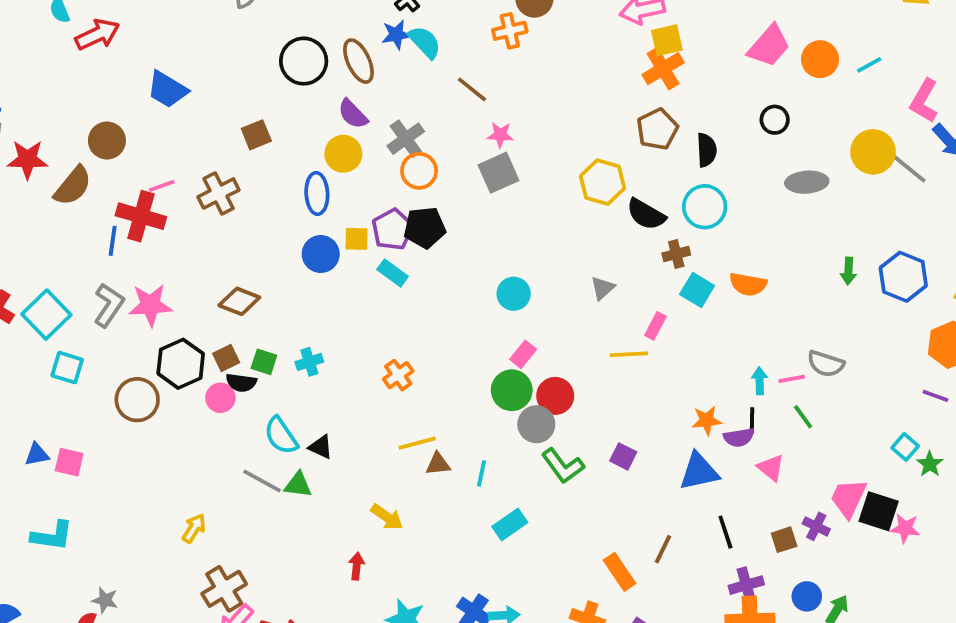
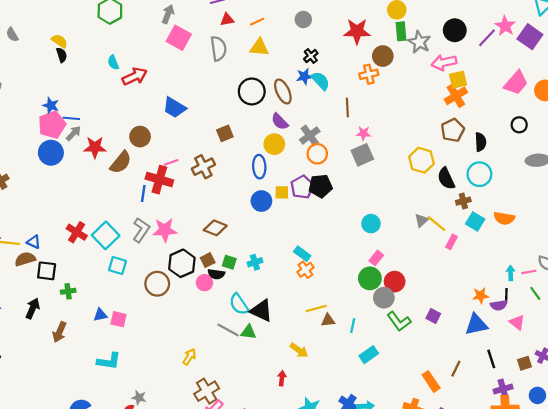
brown line: (472, 89) -> (347, 108), turned 48
black semicircle: (646, 214) -> (446, 178), turned 35
cyan rectangle: (393, 273) -> (302, 254), moved
yellow line: (629, 354) -> (436, 224), moved, turned 42
black triangle: (321, 447) -> (261, 311), size x1.6

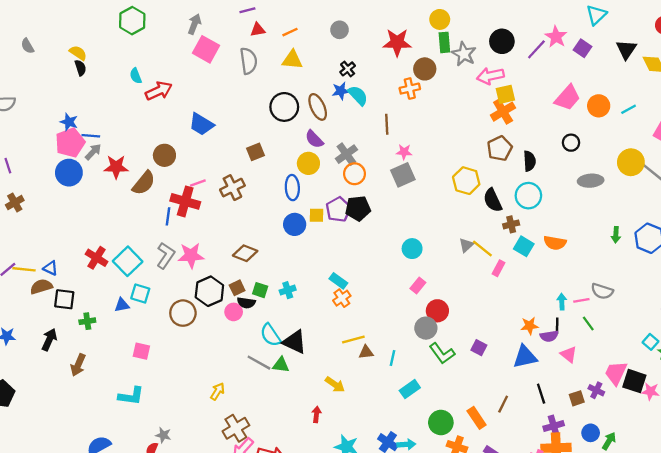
purple square: (530, 37) -> (583, 48), size x0.7
green circle: (370, 278) -> (441, 422), moved
blue triangle: (100, 315) -> (122, 305), moved

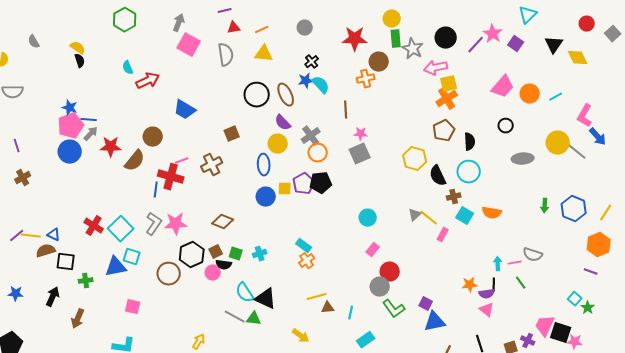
blue triangle: (122, 305) -> (116, 267), size x1.6
pink triangle: (569, 355) -> (487, 310), moved
blue triangle: (525, 357) -> (435, 322), moved

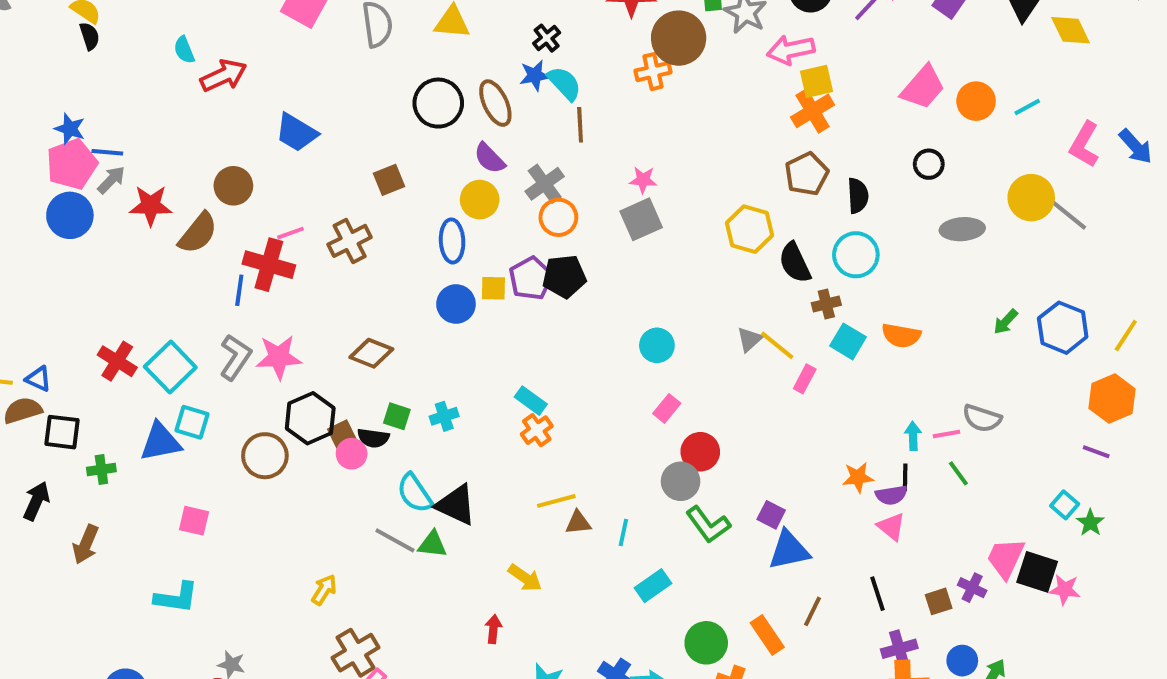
brown circle: (379, 62) -> (679, 38), size x1.4
brown line: (346, 110) -> (580, 125), moved
blue arrow: (598, 137) -> (1136, 146), moved
green arrow: (545, 206) -> (1006, 322), turned 40
brown square: (216, 252) -> (342, 434), moved

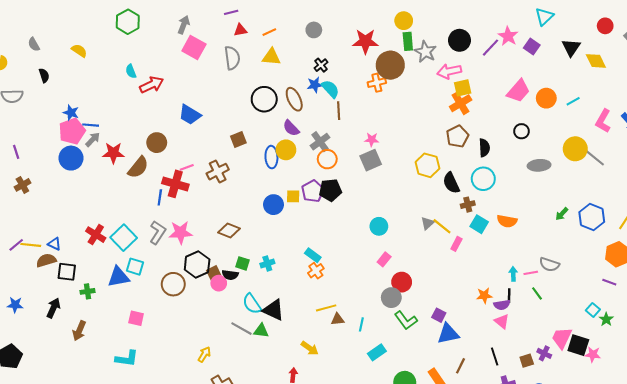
black semicircle: (90, 36) -> (44, 75), moved
blue ellipse: (452, 241) -> (271, 157), moved

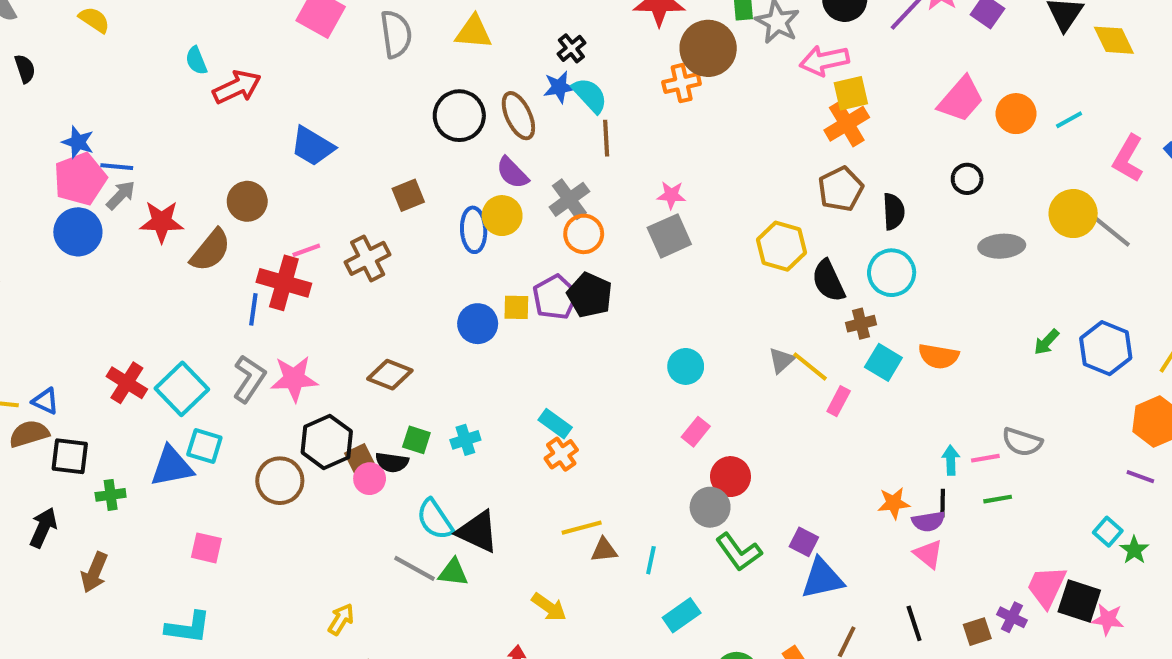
black pentagon: (330, 190) -> (590, 295), turned 30
green line: (537, 293) -> (998, 499), turned -64

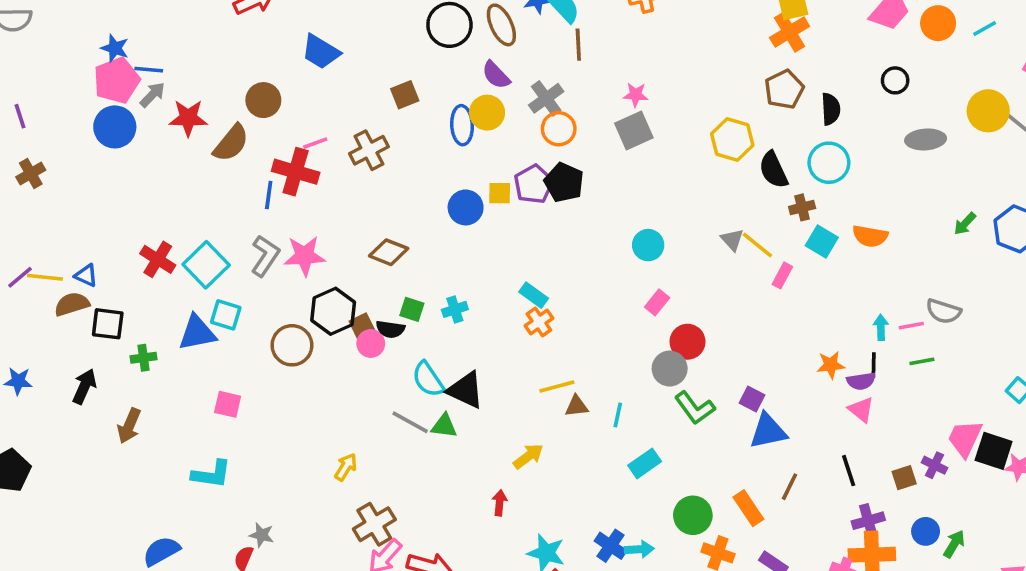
gray triangle: (781, 360) -> (732, 240), turned -30
yellow arrow: (549, 607) -> (528, 456), turned -72

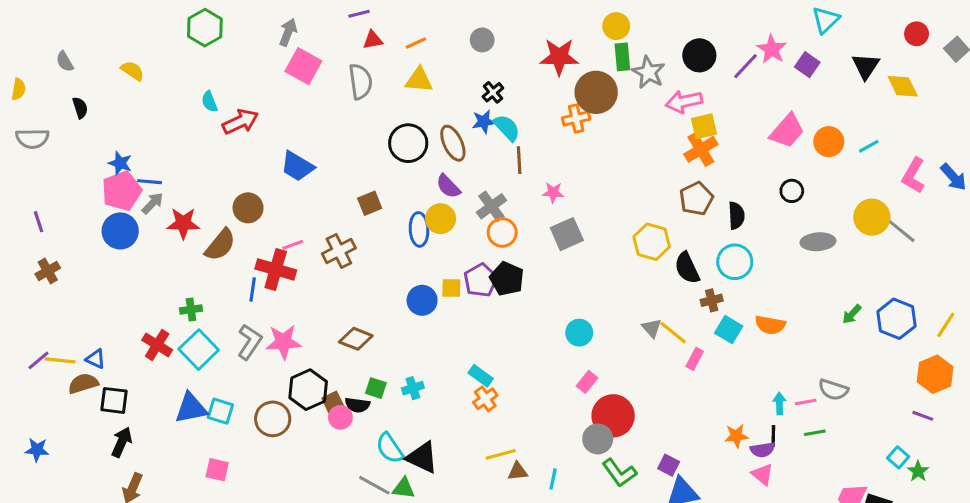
pink star: (636, 95) -> (553, 192), moved
cyan square: (226, 315) -> (220, 411), moved
red circle: (688, 342) -> (613, 416), size x1.4
green cross: (143, 358) -> (191, 310), moved
black arrow: (84, 386) -> (122, 442), moved

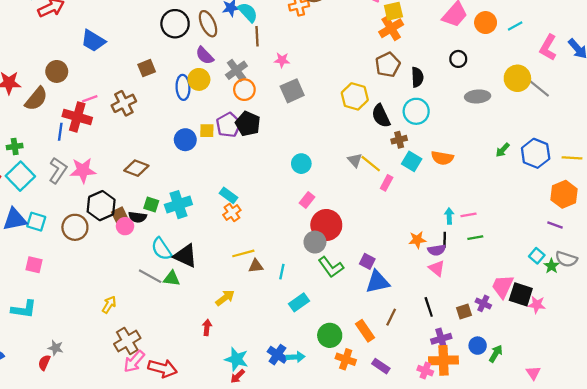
yellow line: (946, 325) -> (572, 158), turned 60
cyan cross: (413, 388) -> (178, 205), size x1.6
gray semicircle: (833, 390) -> (566, 259), moved

